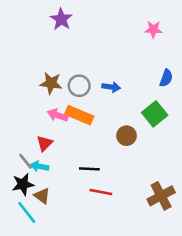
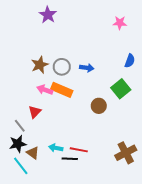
brown star: (51, 83) -> (40, 65), turned -30
cyan arrow: (39, 166) -> (56, 148), moved
black line: (89, 169) -> (70, 159), moved

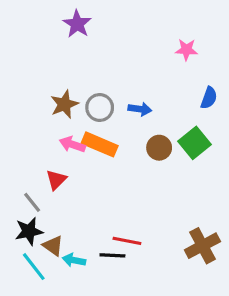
pink star: (120, 23) -> (186, 50), moved
brown circle: (99, 106) -> (159, 148), moved
cyan arrow: (56, 148) -> (74, 260), moved

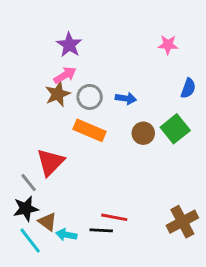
purple star: (77, 24) -> (69, 45), moved
pink arrow: (72, 144) -> (65, 75), moved, turned 130
red triangle: (56, 180) -> (50, 162), size x1.5

